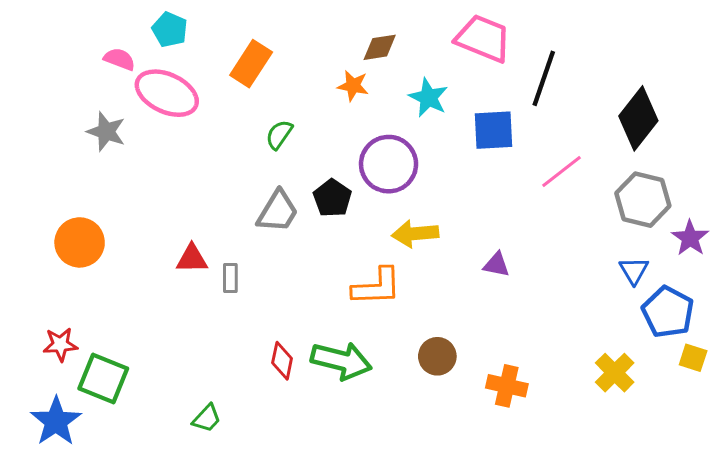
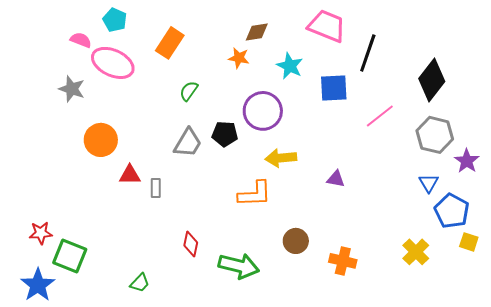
black pentagon: (332, 198) -> (225, 134), turned -30
orange circle: (80, 242) -> (101, 140), moved
green arrow: (341, 361) -> (239, 266), moved

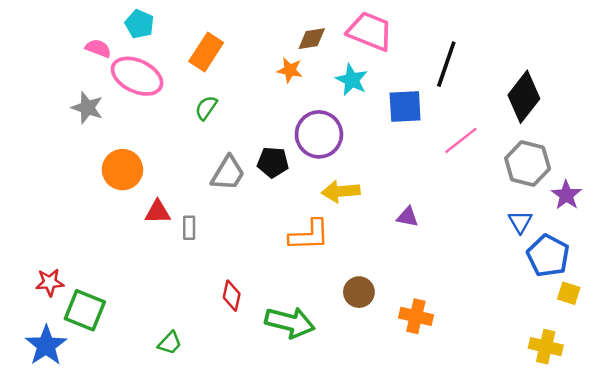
pink trapezoid: (327, 26) -> (370, 31), moved
green semicircle: (189, 91) -> (206, 108), moved
yellow cross: (416, 252) -> (546, 347), moved, turned -32

